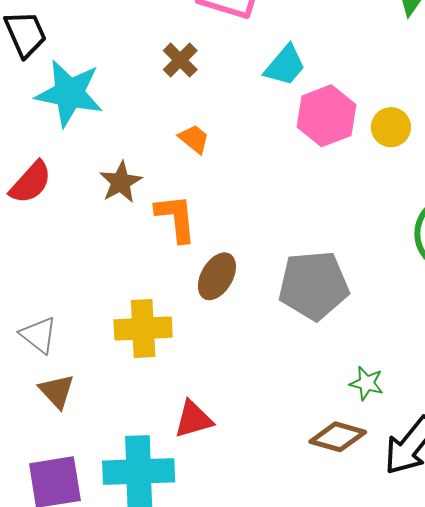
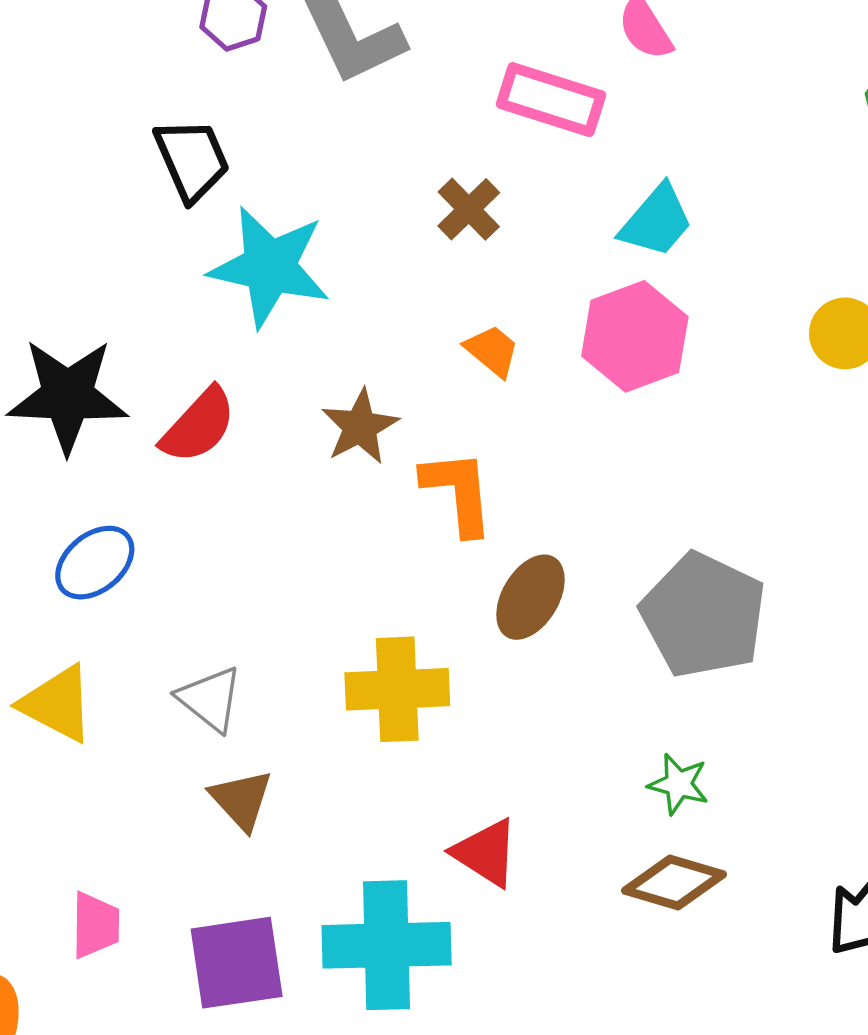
pink hexagon: (326, 116) -> (635, 336), moved
gray pentagon: (314, 285) -> (703, 615), turned 30
green star: (367, 383) -> (678, 784), moved
red triangle: (193, 419) -> (486, 853), turned 48
brown diamond: (338, 437) -> (674, 883), moved

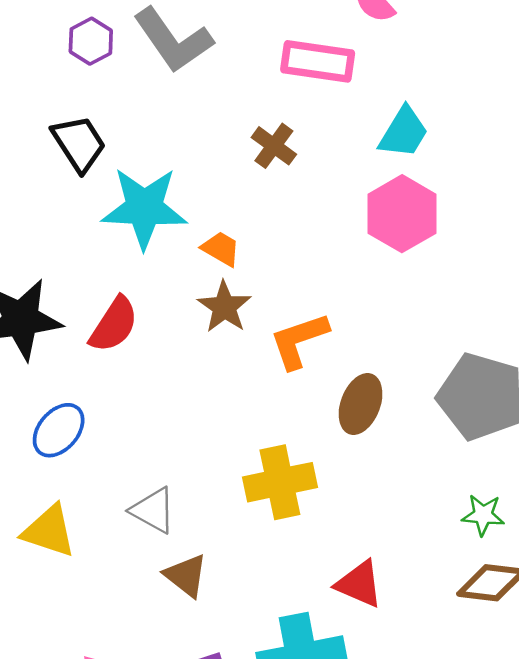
orange trapezoid: (492, 351) -> (221, 249), moved
orange L-shape: (458, 492) -> (299, 340), turned -94

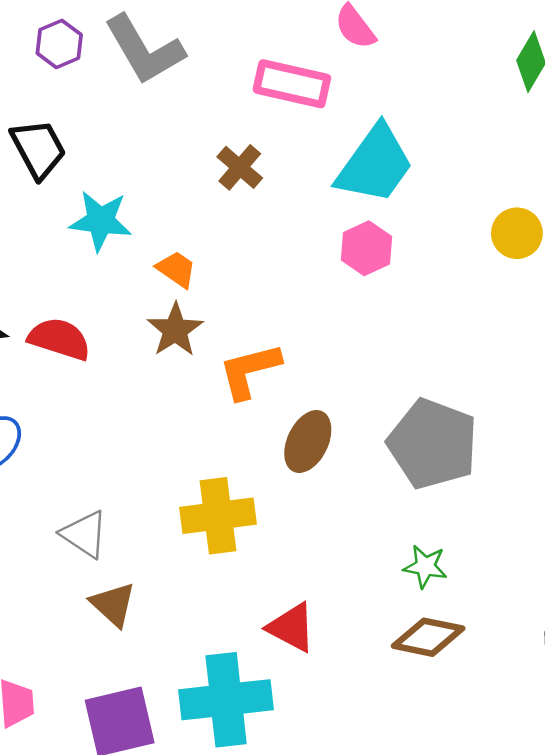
cyan trapezoid: (404, 132) -> (375, 164), size x1.5
cyan star: (144, 208) -> (101, 221), size x0.7
pink hexagon: (402, 214) -> (367, 248), size x0.7
red semicircle: (114, 325) -> (59, 339), turned -110

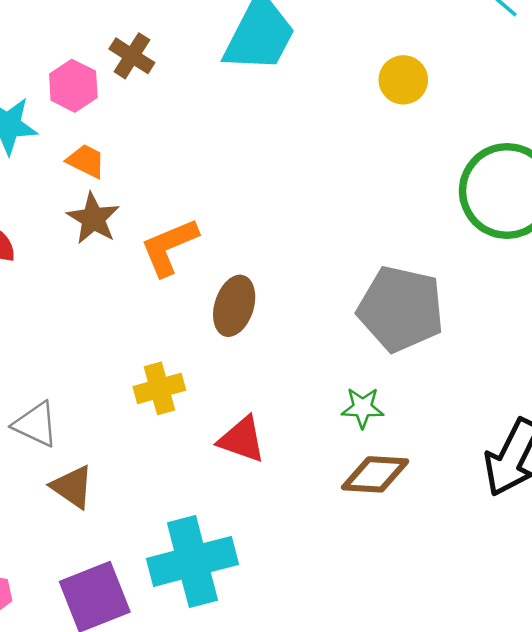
pink hexagon: (367, 248) -> (73, 86), moved
gray pentagon: (433, 444) -> (401, 309), moved
yellow cross: (218, 516) -> (159, 388), size x0.7
red triangle: (291, 627) -> (242, 439), moved

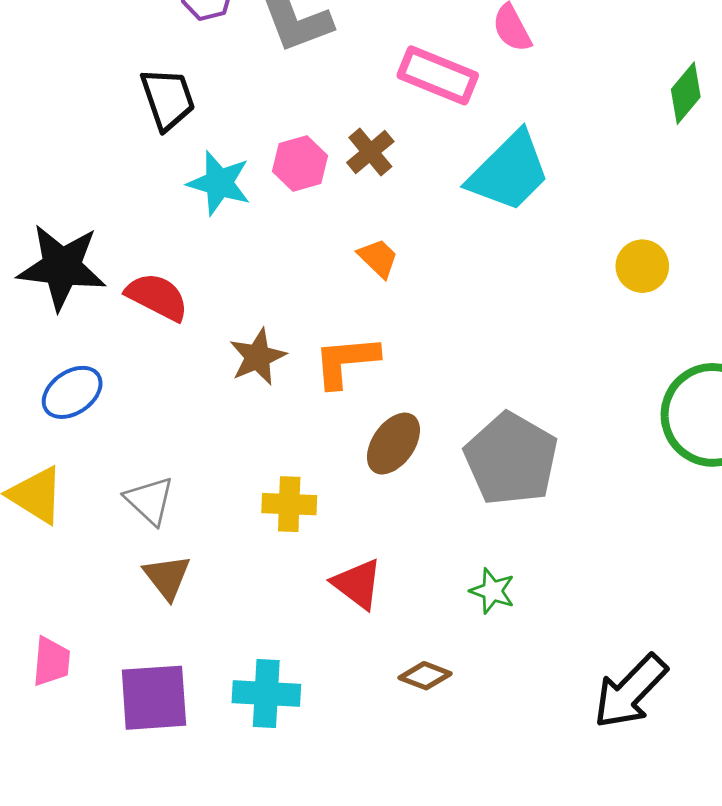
orange trapezoid: (86, 161) -> (378, 258), moved
brown star: (93, 218) -> (258, 357), moved
gray pentagon: (401, 309) -> (511, 459), moved
brown diamond: (375, 474) -> (425, 676), moved, size x0.7
cyan cross: (192, 561) -> (266, 693), size x0.7

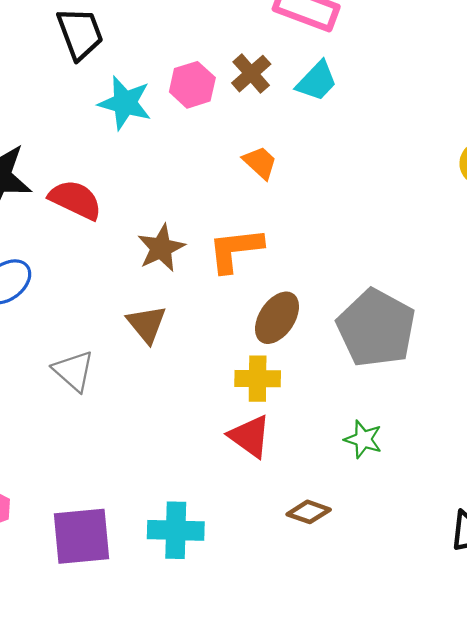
cyan trapezoid: (509, 172) -> (317, 81), moved, size x0.6
yellow cross: (289, 504) -> (258, 379), moved
brown triangle: (167, 577) -> (147, 324), moved

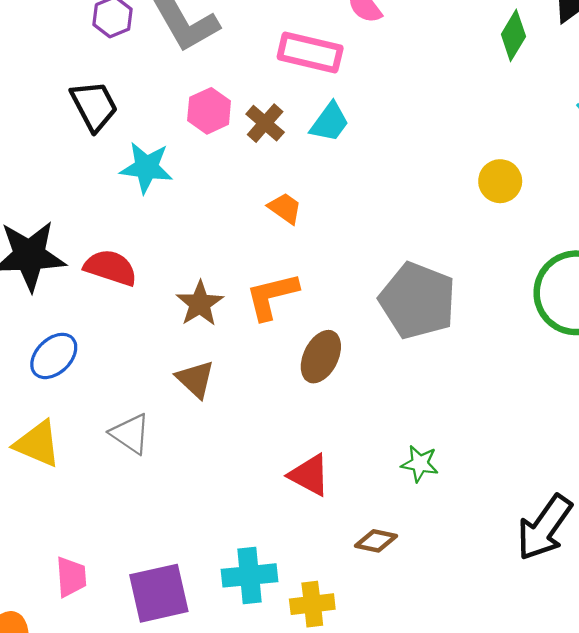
pink hexagon: (192, 85) -> (209, 111), moved
gray pentagon: (376, 328) -> (418, 301), moved
yellow cross: (258, 379) -> (312, 604), moved

